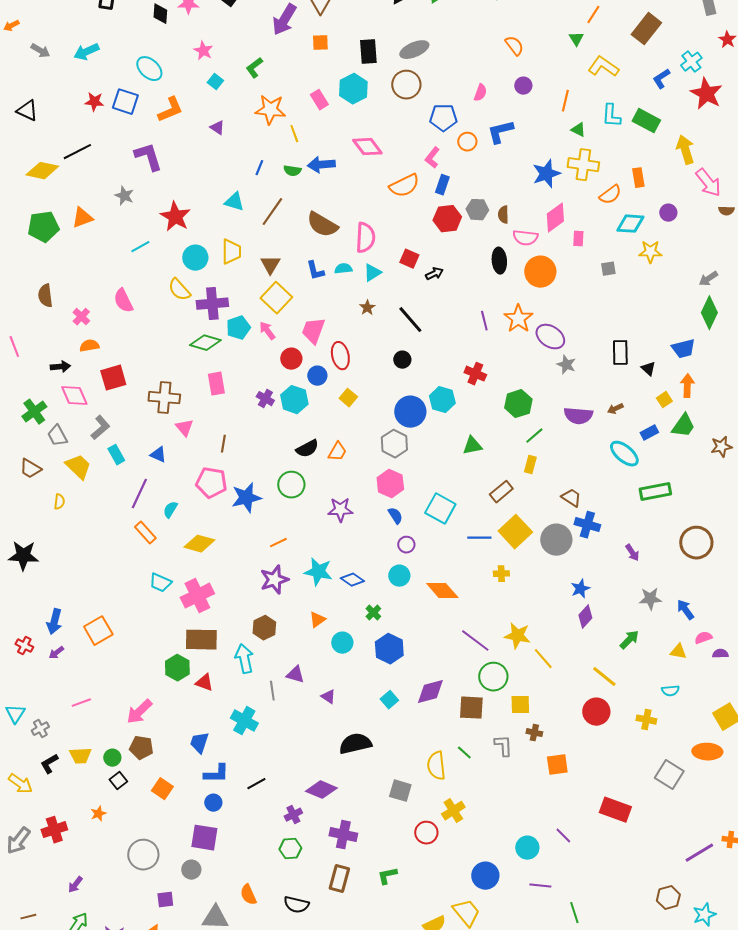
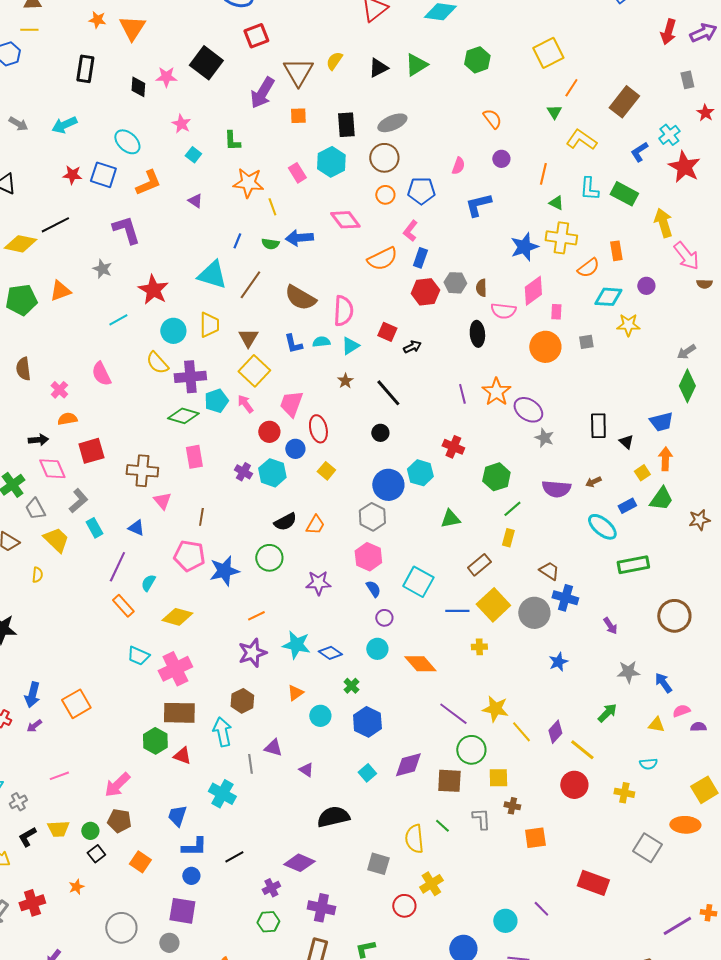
green L-shape: (254, 68) -> (232, 141), turned -55
orange circle: (467, 142) -> (385, 195), moved
cyan triangle: (234, 202) -> (212, 275), size x1.5
orange circle: (540, 272) -> (545, 347), moved
purple diamond: (585, 617) -> (555, 732), moved

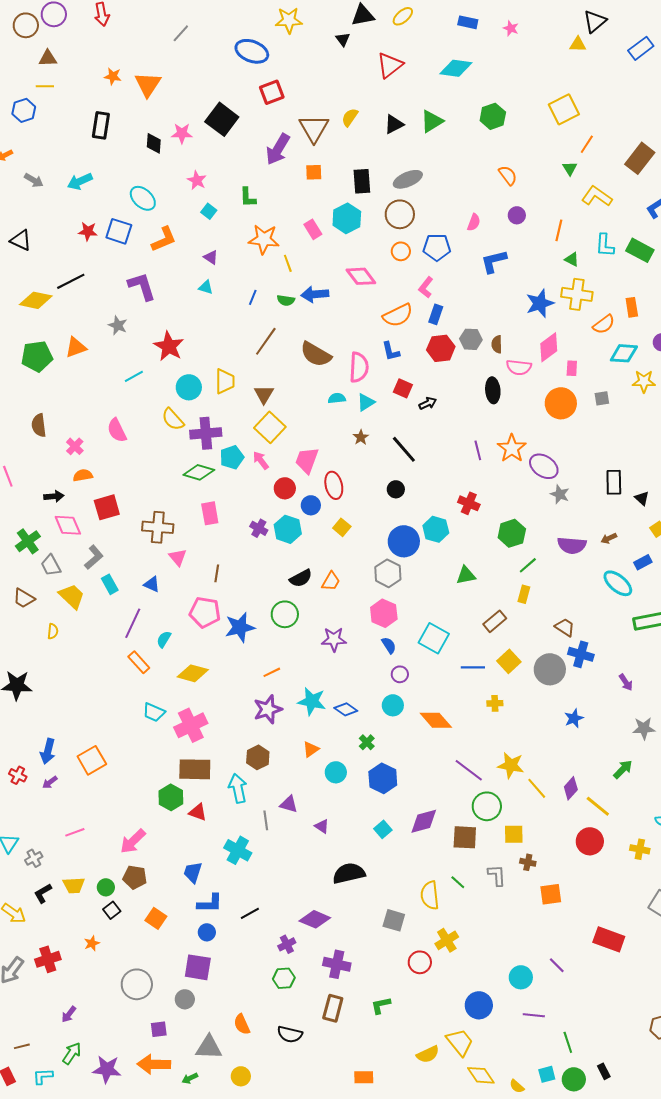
cyan triangle: (212, 275) -> (206, 287), moved, size x0.5
blue L-shape: (293, 344) -> (391, 351), moved
yellow square: (493, 605) -> (509, 661), size x0.7

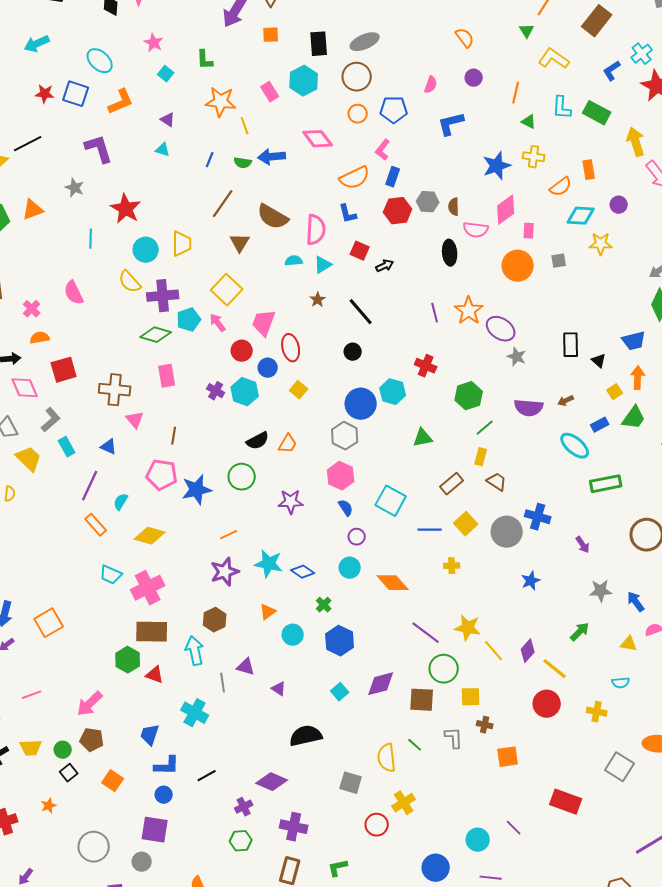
yellow cross: (577, 294) -> (534, 157), size x0.7
cyan line: (134, 376) -> (91, 239), turned -60
brown triangle: (264, 394) -> (240, 243), moved
brown trapezoid: (565, 627) -> (497, 482), moved

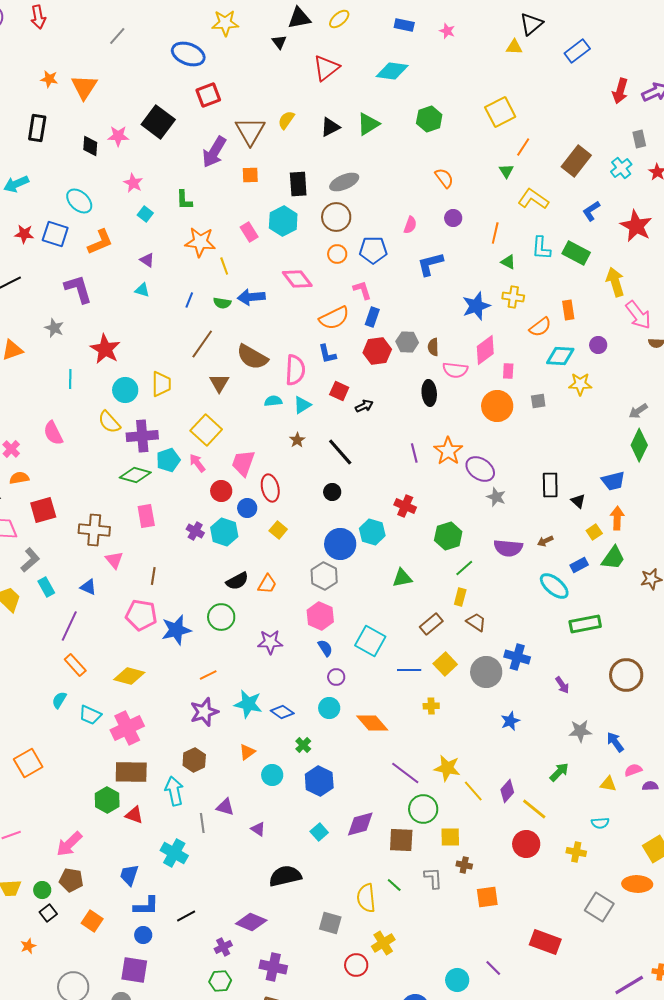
cyan cross: (642, 54) -> (621, 168), moved
pink L-shape: (383, 150) -> (362, 290), turned 125
cyan semicircle: (121, 502) -> (59, 700), moved

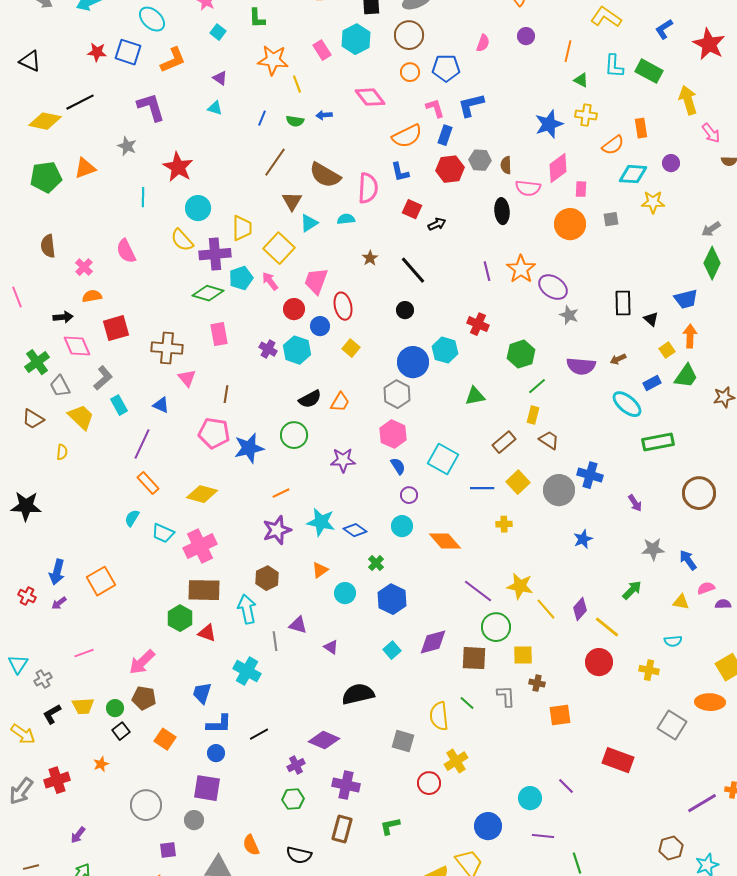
blue L-shape: (430, 264) -> (471, 105), moved
blue arrow: (251, 297) -> (324, 115), size x0.6
pink arrow: (638, 315) -> (711, 133), size x0.7
yellow trapezoid: (161, 384) -> (242, 228), moved
cyan triangle: (302, 405) -> (309, 223), moved

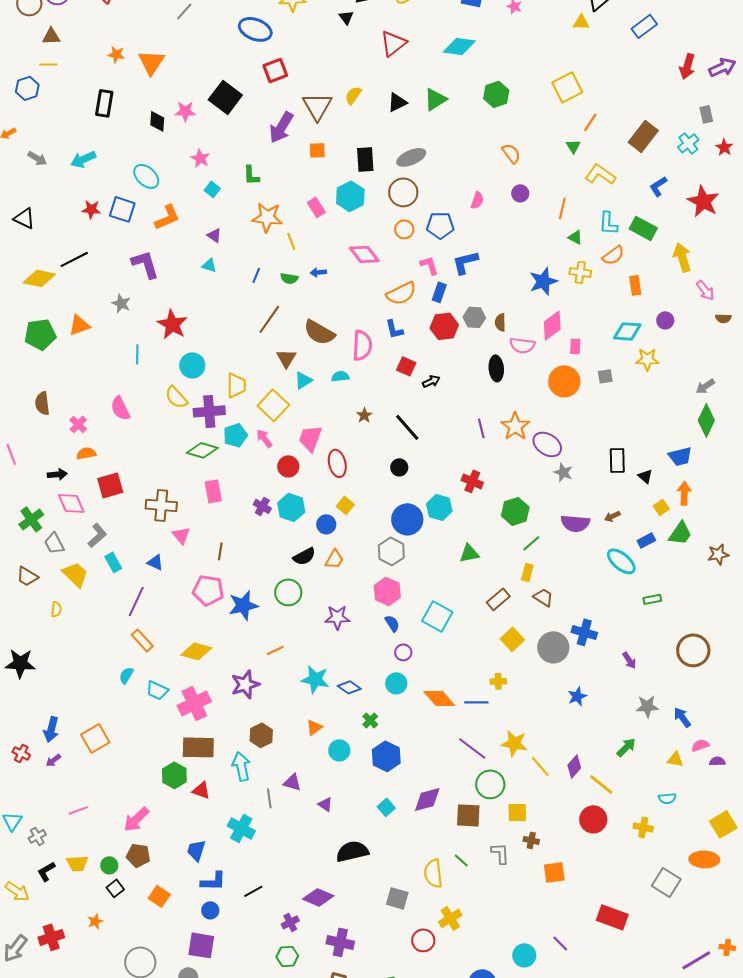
orange semicircle: (613, 145) -> (613, 255), moved
blue circle: (320, 326) -> (326, 524), moved
green rectangle: (658, 442) -> (652, 599), size x0.6
blue line: (482, 488) -> (476, 702), moved
purple star: (277, 530) -> (245, 684), moved

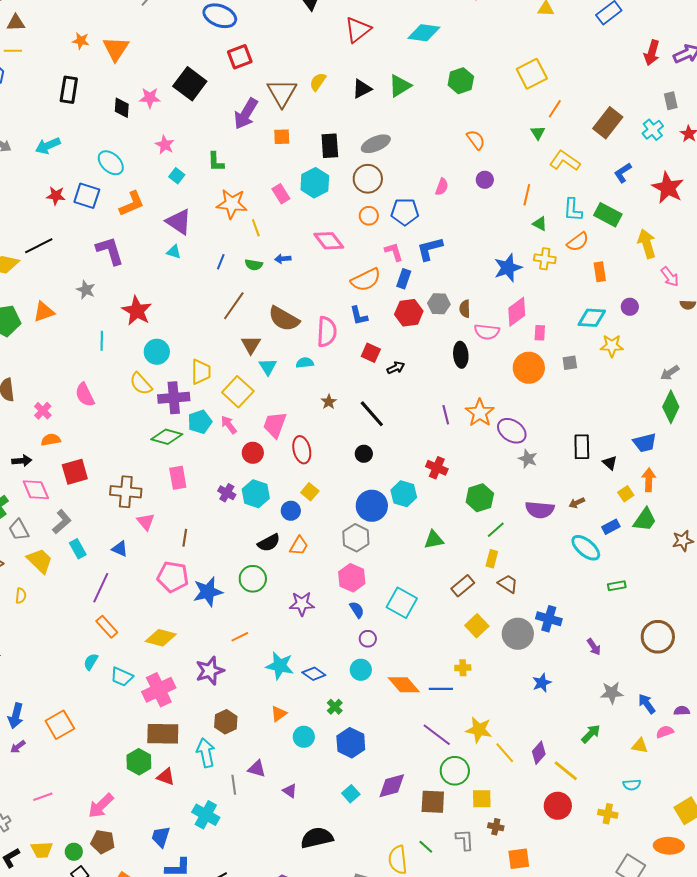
purple triangle: (214, 235) -> (179, 222), size x1.8
cyan triangle: (303, 380) -> (268, 367), turned -30
purple semicircle: (717, 761) -> (682, 711), moved

